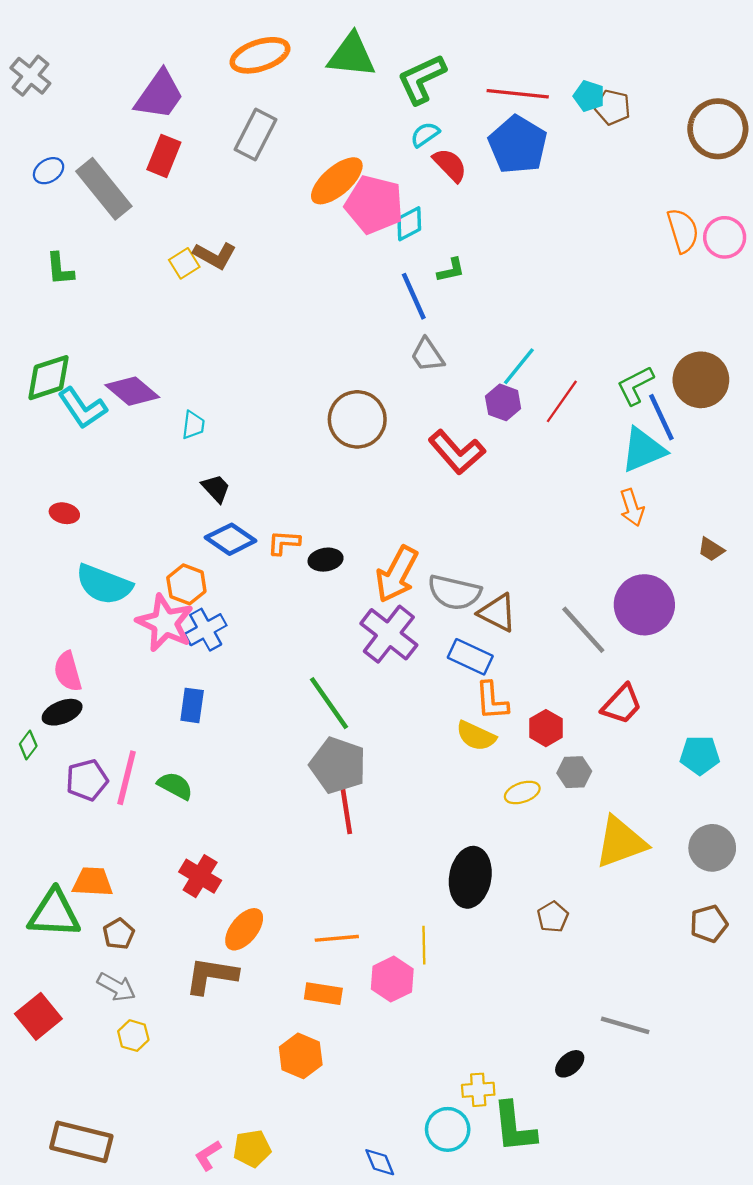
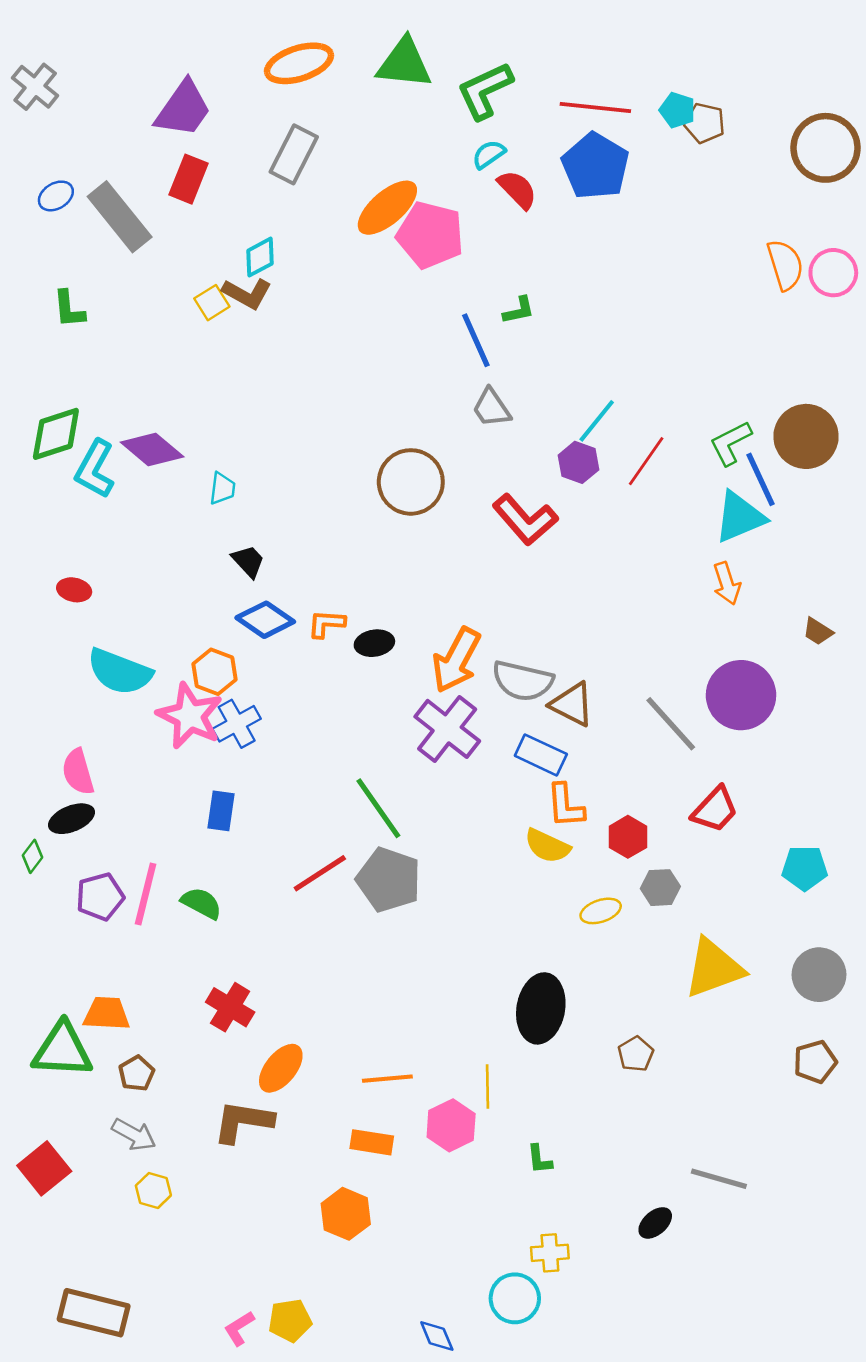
cyan diamond: (409, 224) -> (260, 257), moved
cyan L-shape: (82, 408) -> (95, 469), turned 63
red line: (346, 808) -> (320, 873), moved, turned 66
green L-shape: (514, 1127) -> (539, 1159), moved, size x0.5

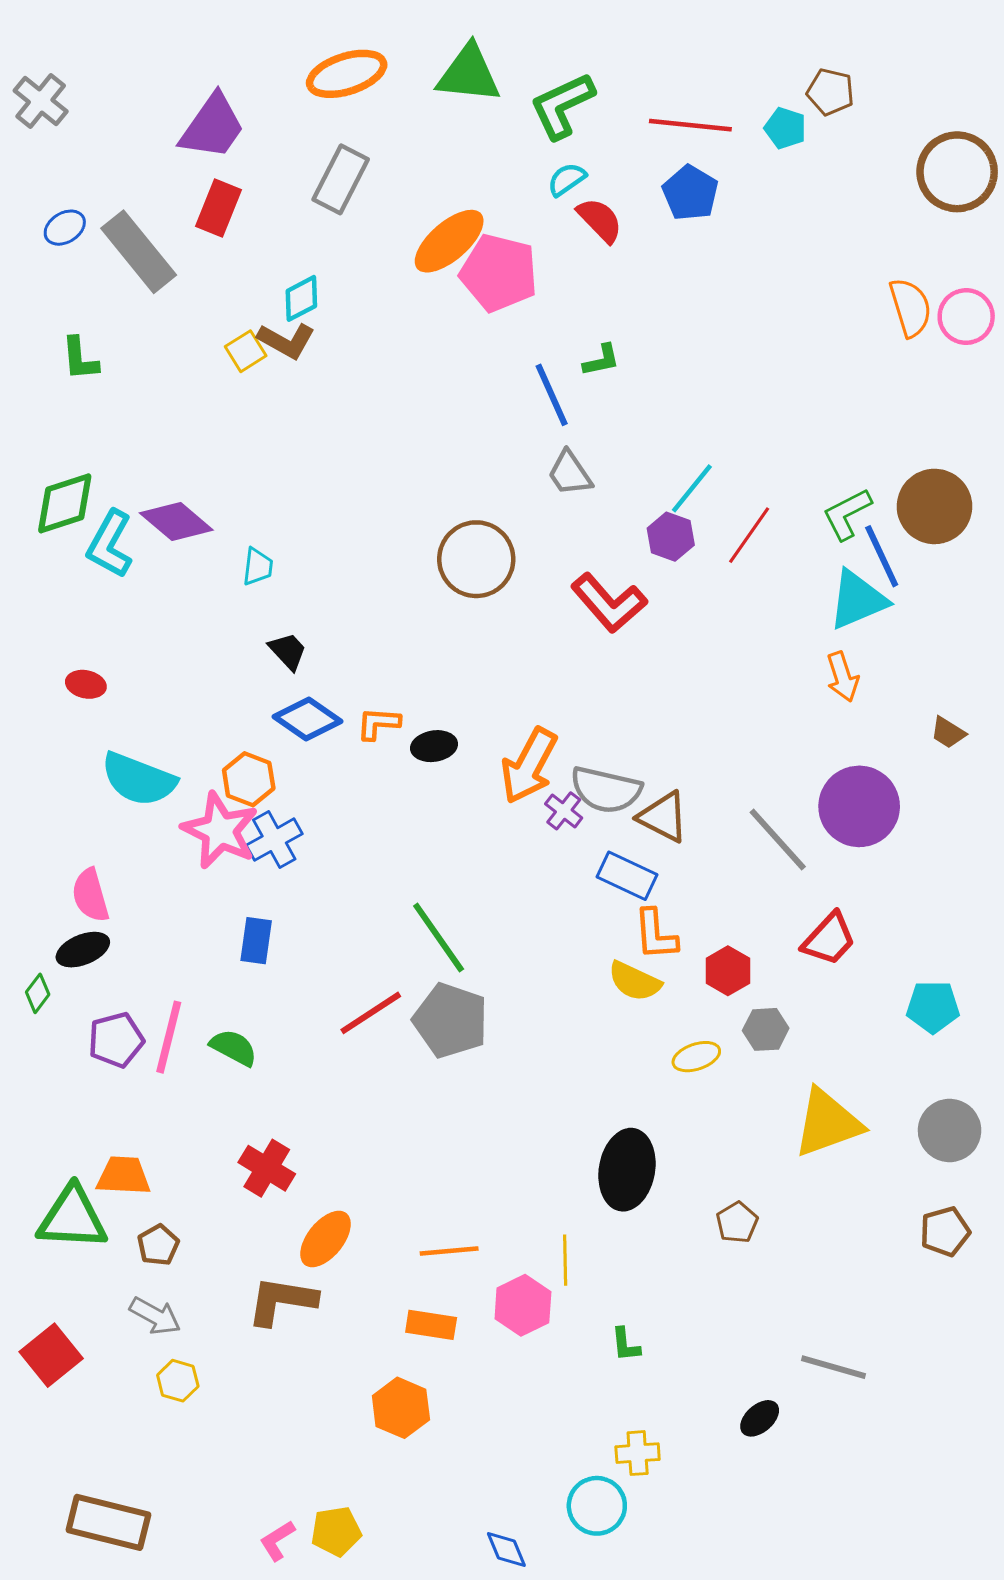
brown pentagon: (705, 123) -> (830, 92), moved
blue pentagon: (595, 166) -> (690, 193), size x0.7
purple cross: (447, 729) -> (564, 811), moved, size x0.5

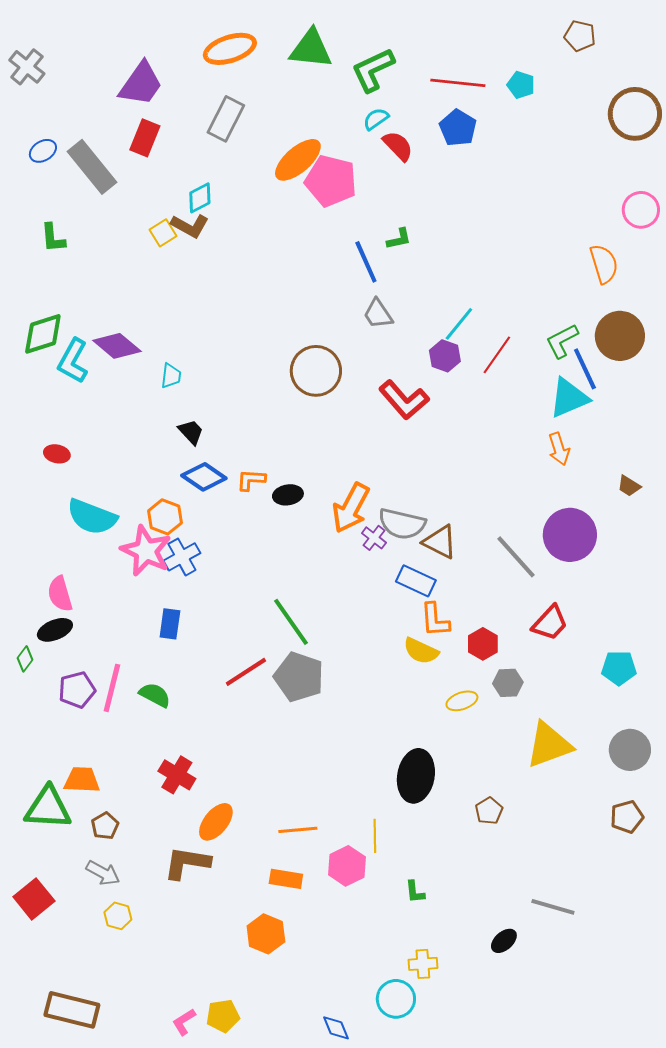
brown pentagon: (830, 92) -> (580, 36), moved
orange semicircle: (910, 307) -> (604, 264), moved

